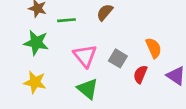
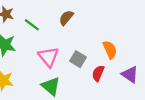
green line: (67, 20) -> (32, 25), turned 42

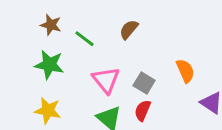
red semicircle: (98, 73) -> (143, 111), moved

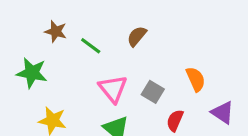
green star: (49, 65) -> (32, 73), moved
red semicircle: (143, 111) -> (175, 121), moved

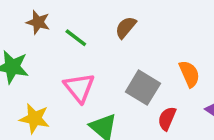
pink triangle: (113, 89) -> (79, 88), moved
gray square: (153, 92) -> (143, 88), size x1.4

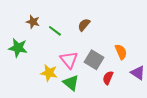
pink triangle: (79, 88) -> (69, 60), moved
yellow star: (35, 119) -> (49, 73), moved

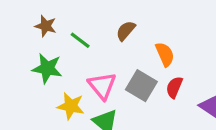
green star: (18, 48) -> (47, 68), moved
orange semicircle: (121, 52) -> (165, 54), moved
red semicircle: (108, 78) -> (174, 87), moved

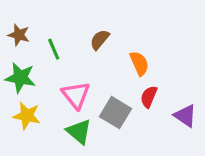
green line: (80, 40) -> (54, 49), turned 30
gray square: (141, 86) -> (116, 113), moved
yellow star: (71, 106) -> (27, 116), moved

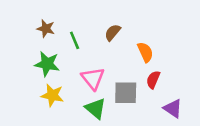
gray square: (116, 113) -> (126, 93), turned -30
purple triangle: (185, 116) -> (173, 108), moved

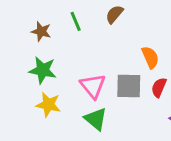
brown semicircle: (113, 32) -> (114, 14), moved
green line: (75, 40) -> (76, 21), moved
gray square: (126, 93) -> (129, 86), moved

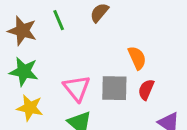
brown star: (41, 31) -> (22, 31), size x1.4

